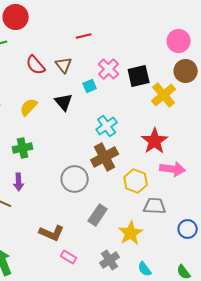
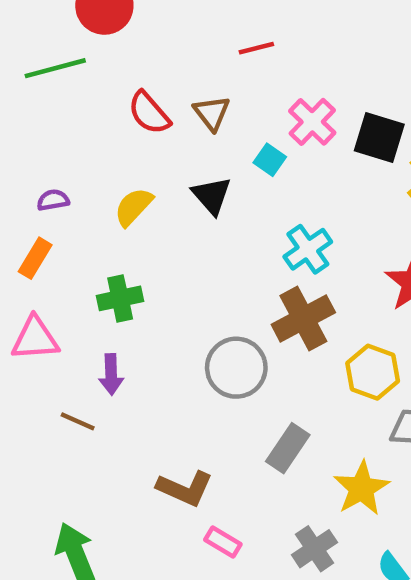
black square: (139, 76) -> (379, 137), turned 30
cyan square: (90, 86) -> (270, 160), turned -32

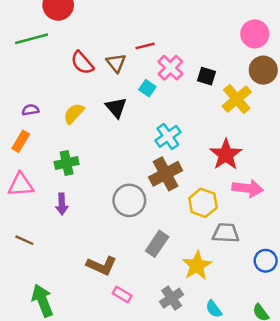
red line: (256, 48) -> (145, 46), moved
black square: (379, 137) -> (207, 76), size x0.7
brown line: (78, 421) -> (24, 240), moved

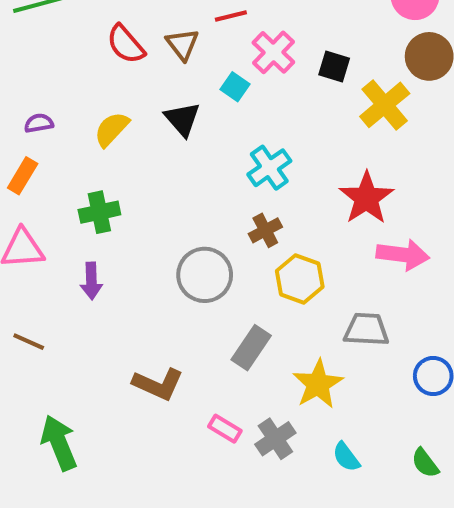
brown cross: (166, 174) -> (265, 230), size x0.6
yellow hexagon: (203, 203) -> (300, 279), moved
pink rectangle: (122, 294) -> (225, 429), moved

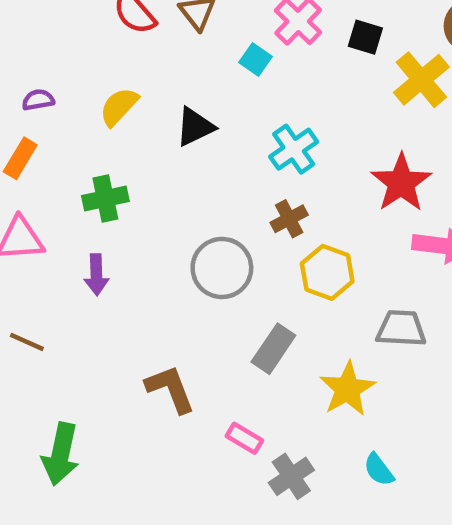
black triangle: (182, 119) -> (195, 127), moved, turned 45
brown L-shape: (158, 384) -> (170, 389), turned -135
gray cross: (275, 439) -> (291, 476), moved
green arrow: (59, 443) -> (61, 454), turned -146

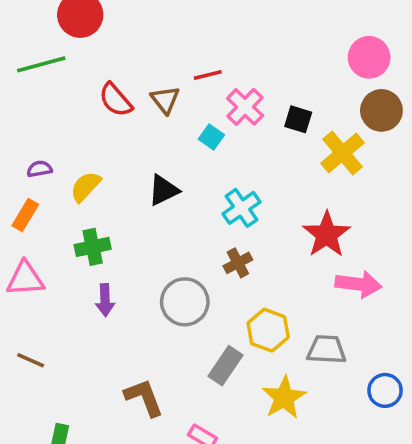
yellow semicircle: (119, 107) -> (86, 187), moved
yellow hexagon: (327, 272) -> (268, 330), moved
purple arrow: (96, 275) -> (105, 300), moved

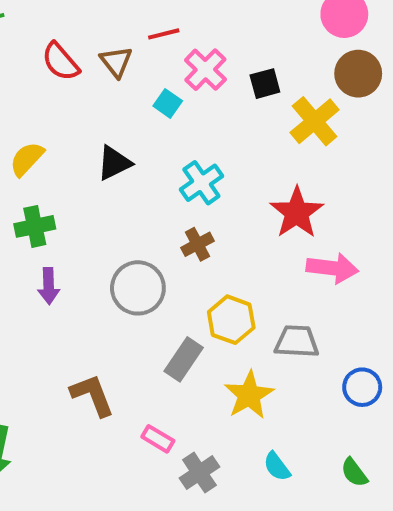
black square: (298, 119) -> (265, 84), turned -32

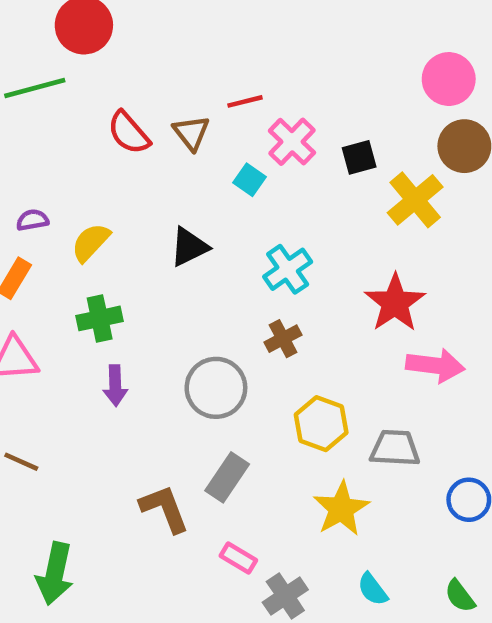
gray rectangle: (184, 359) -> (227, 477), moved

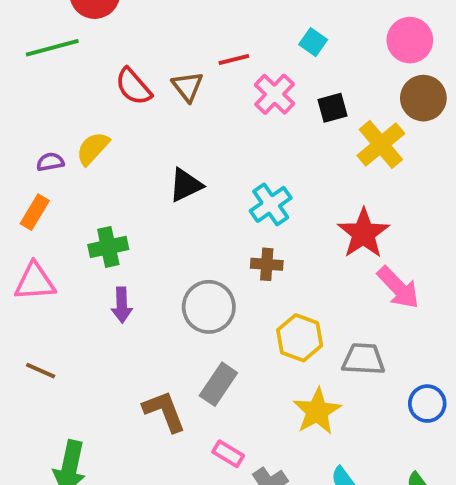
cyan square: (250, 180) -> (313, 42), moved
yellow semicircle: (91, 242) -> (93, 148), moved
brown cross: (283, 339) -> (267, 264), turned 32
pink arrow: (435, 365) -> (398, 288), turned 39

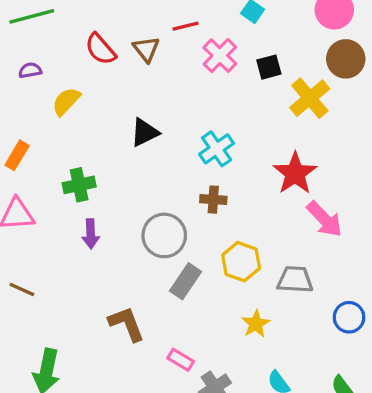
purple semicircle: (50, 162) -> (30, 70), moved
gray rectangle: (218, 384) -> (185, 281), moved
yellow star: (317, 411) -> (256, 324), size x0.7

